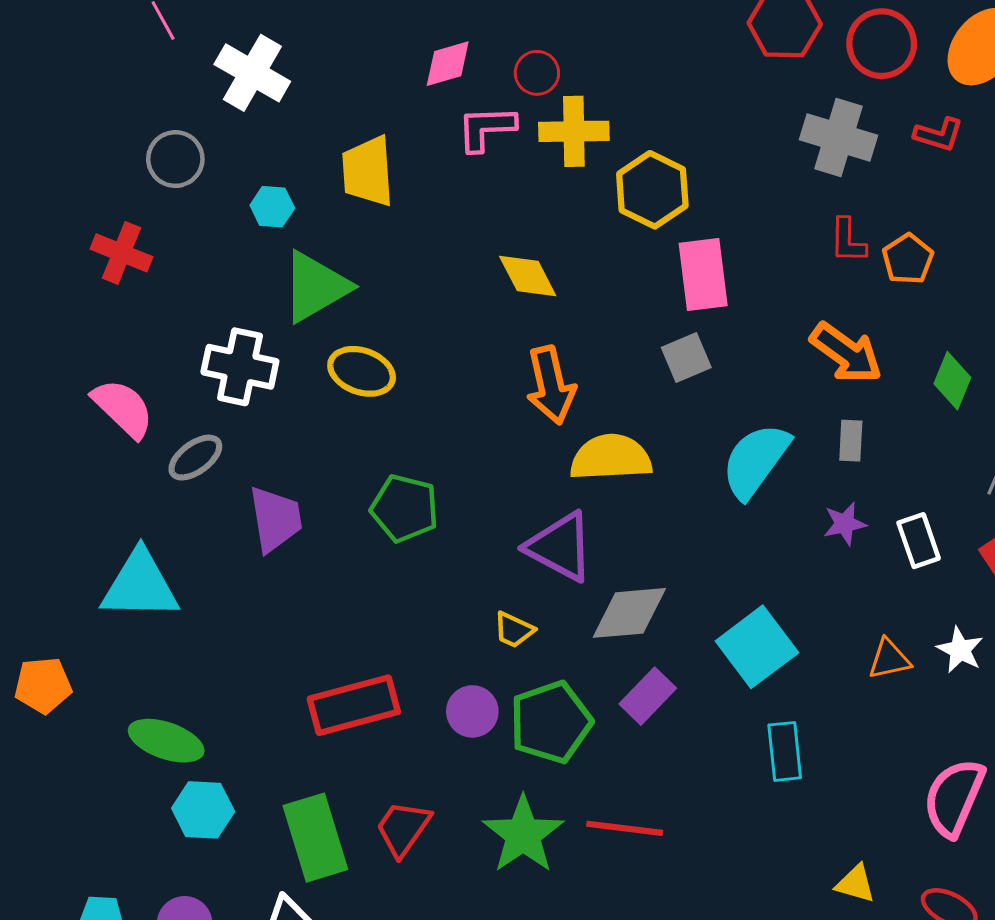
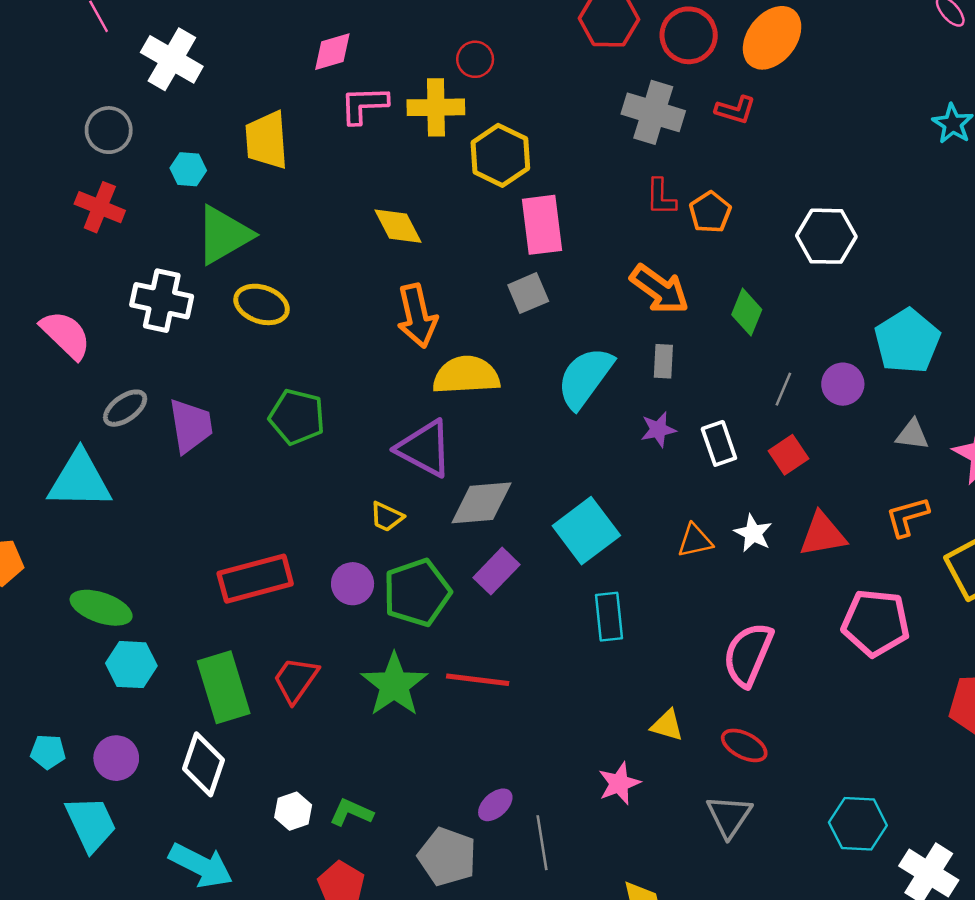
red circle: (537, 73) -> (475, 59), moved
red cross: (122, 253) -> (100, 207), moved
gray ellipse: (195, 458) -> (125, 408), moved

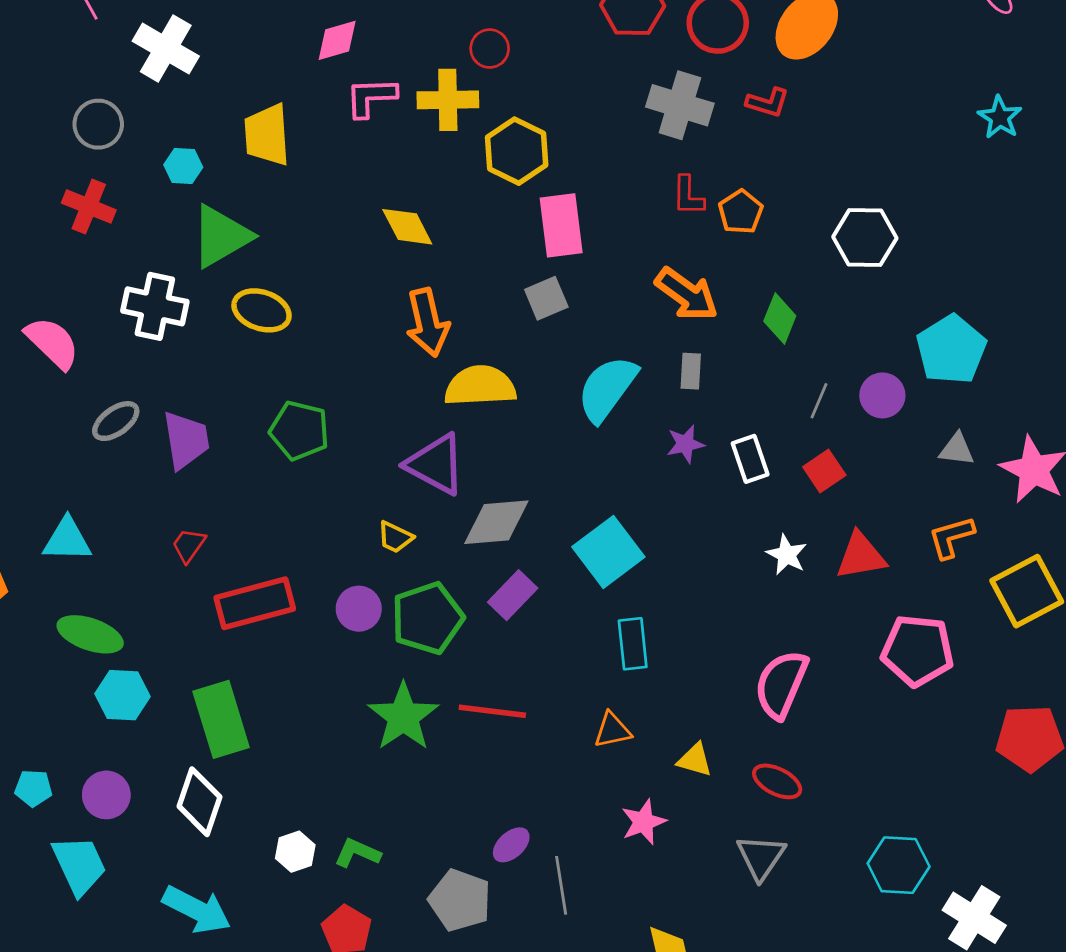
cyan triangle: (80, 480) -> (67, 540), moved, size x0.7
orange triangle: (695, 541) -> (612, 730), moved
red trapezoid: (296, 680) -> (189, 545), moved, size x0.7

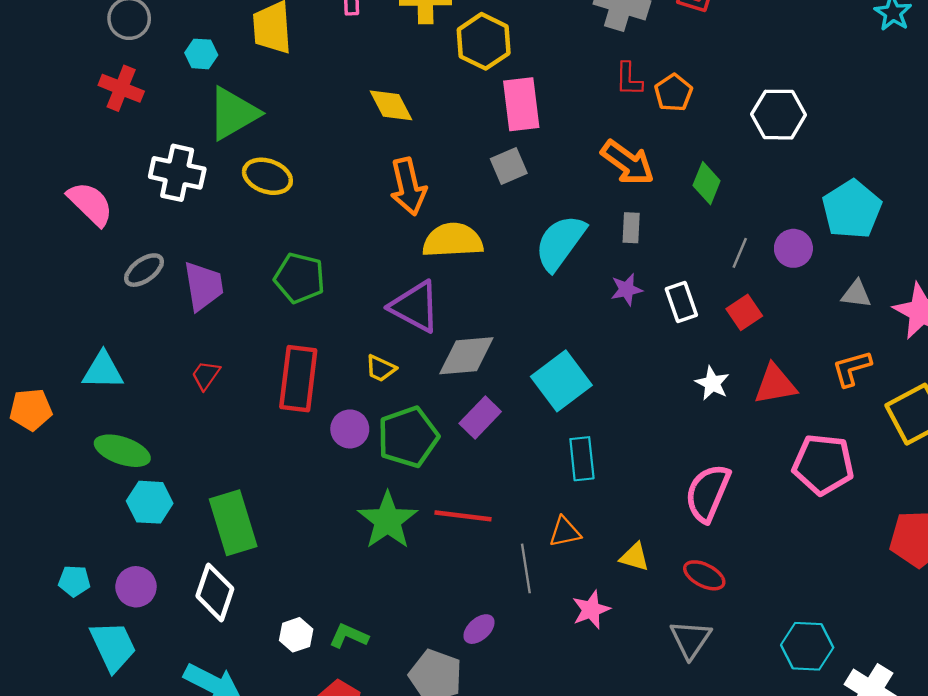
red rectangle: (255, 603) -> (298, 379), moved, turned -68
gray line: (561, 885) -> (526, 568), moved

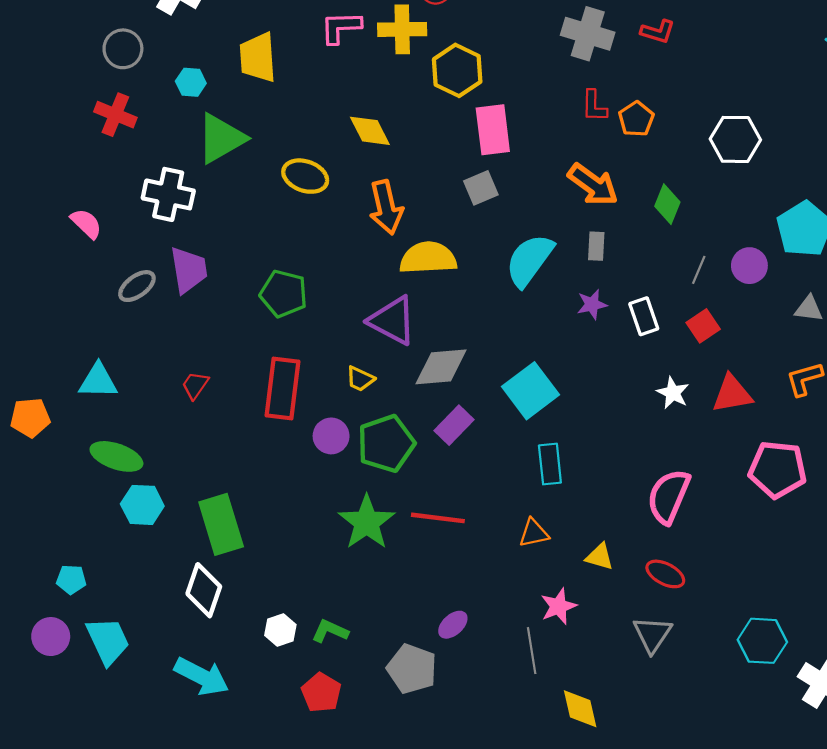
yellow ellipse: (267, 176) -> (305, 176), moved
pink semicircle: (90, 204) -> (86, 224), size x0.7
purple trapezoid: (203, 286) -> (189, 270), moved
gray line: (526, 568) -> (532, 651), moved
purple circle: (136, 587) -> (51, 637), moved

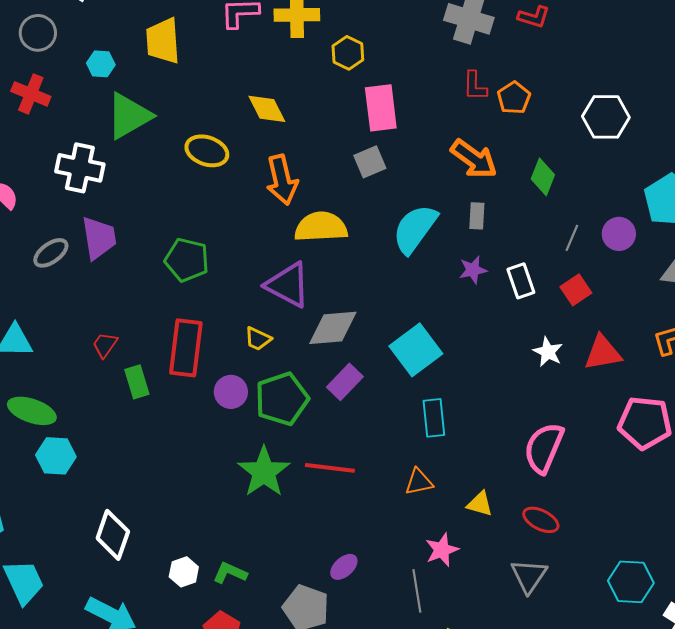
yellow hexagon: (457, 70) -> (348, 53), size x0.7
green rectangle: (221, 524) -> (137, 382), moved, size x0.6

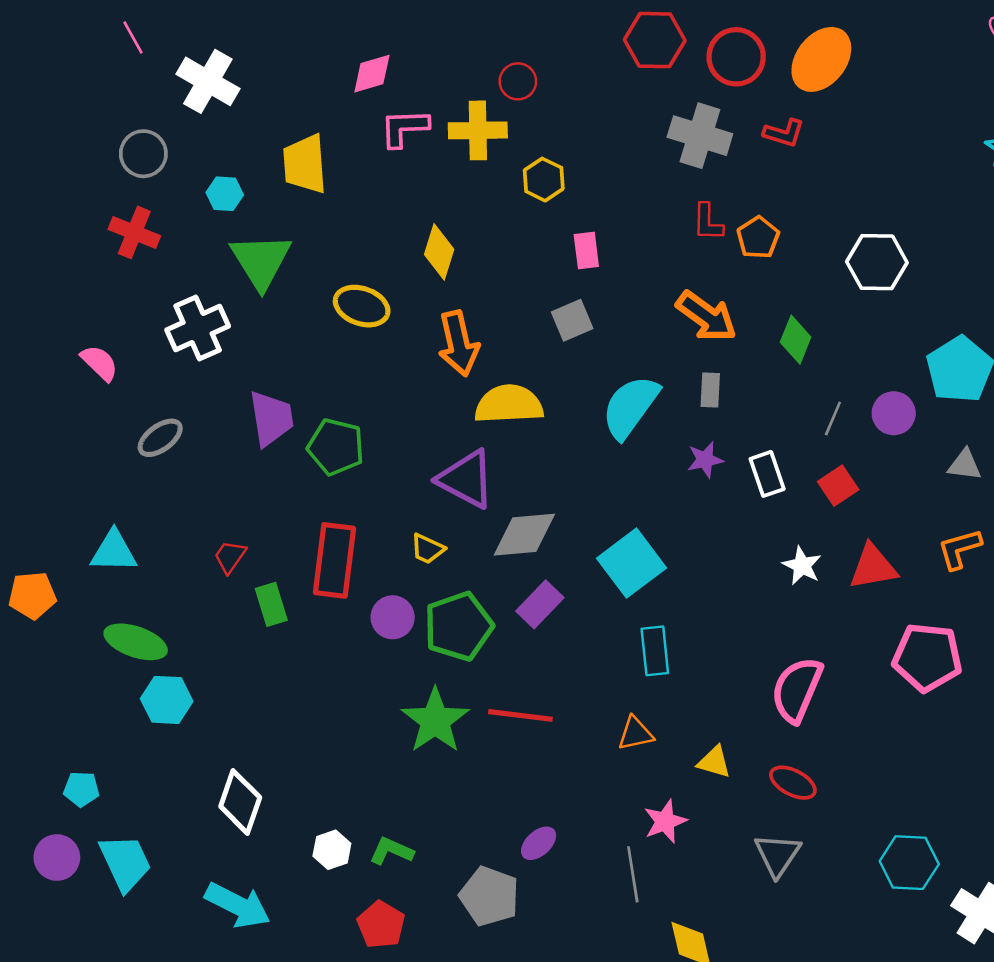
pink rectangle: (381, 108) -> (586, 251), size x0.6
yellow diamond: (267, 109) -> (439, 252), turned 45
green triangle: (129, 116) -> (261, 261), turned -32
white cross: (80, 168) -> (198, 328), turned -36
purple trapezoid: (99, 238) -> (271, 418), moved

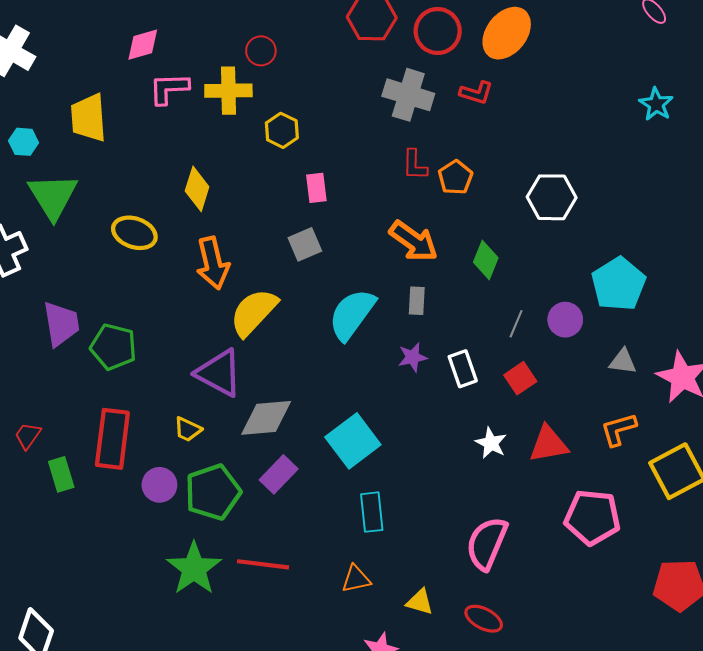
yellow semicircle: (509, 404) -> (254, 312), turned -44

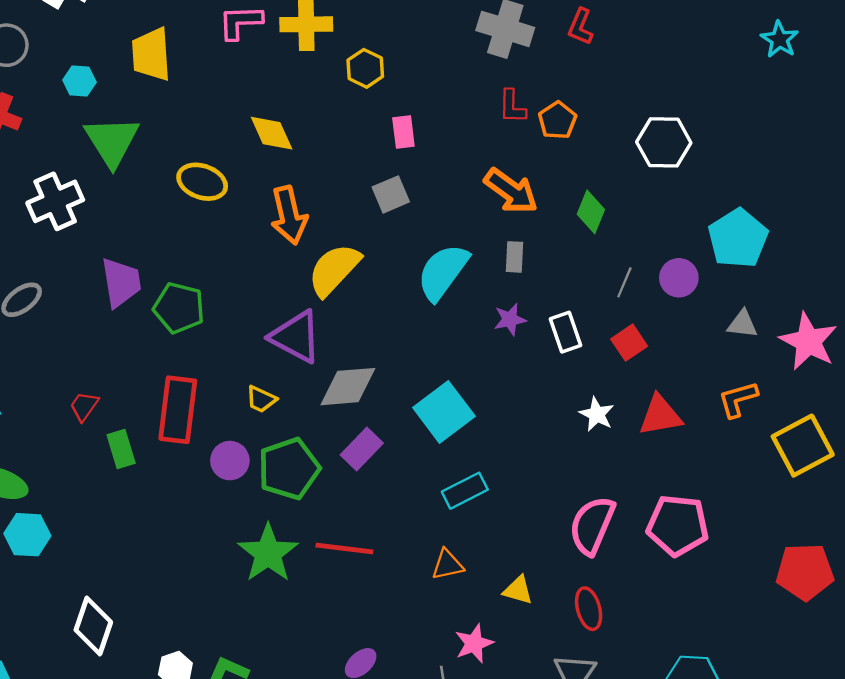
red L-shape: (476, 93) -> (580, 27), turned 96
yellow diamond: (197, 189) -> (272, 133), turned -42
cyan rectangle: (372, 512) -> (465, 491), turned 69
pink pentagon: (592, 517) -> (678, 525), moved
red ellipse: (484, 619) -> (589, 609), turned 48

